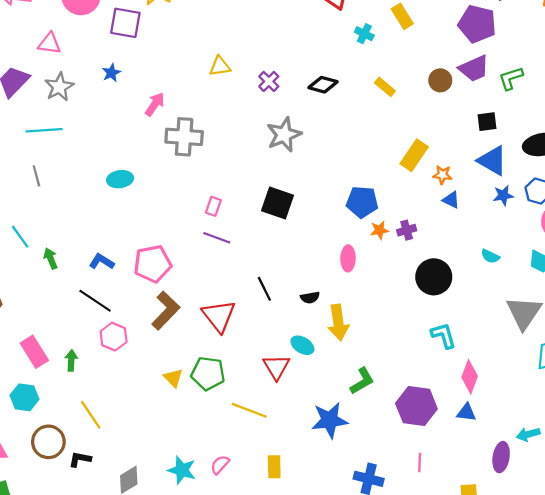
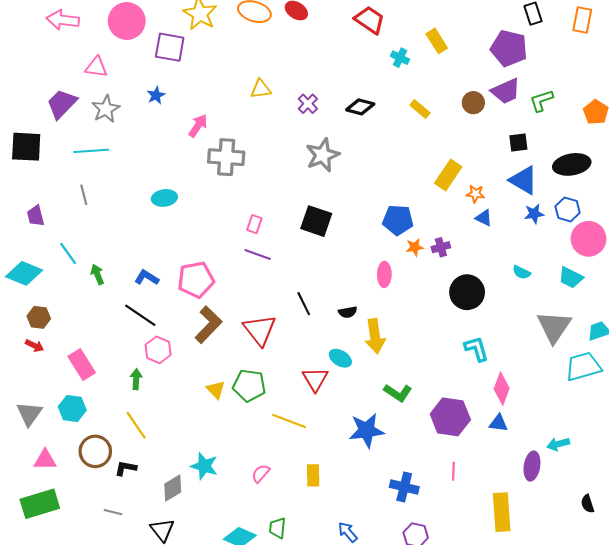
green arrow: (71, 360) -> (136, 379), moved
green L-shape: (362, 381) -> (398, 393), turned 64
cyan star: (182, 470) -> (204, 466), moved

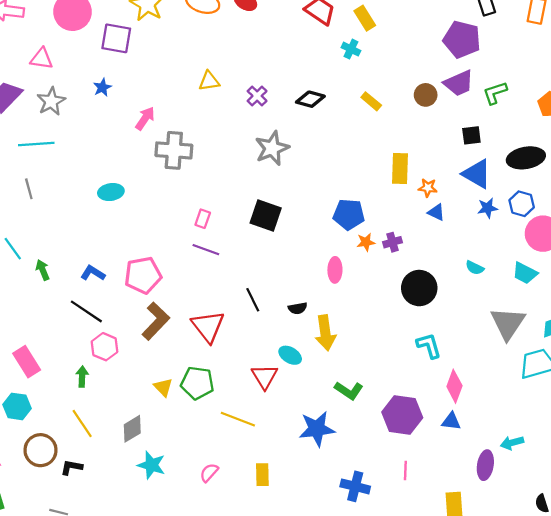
yellow rectangle: (437, 41) -> (365, 18), moved
yellow rectangle: (448, 175) -> (400, 169), turned -32
gray diamond: (173, 488) -> (132, 429), moved

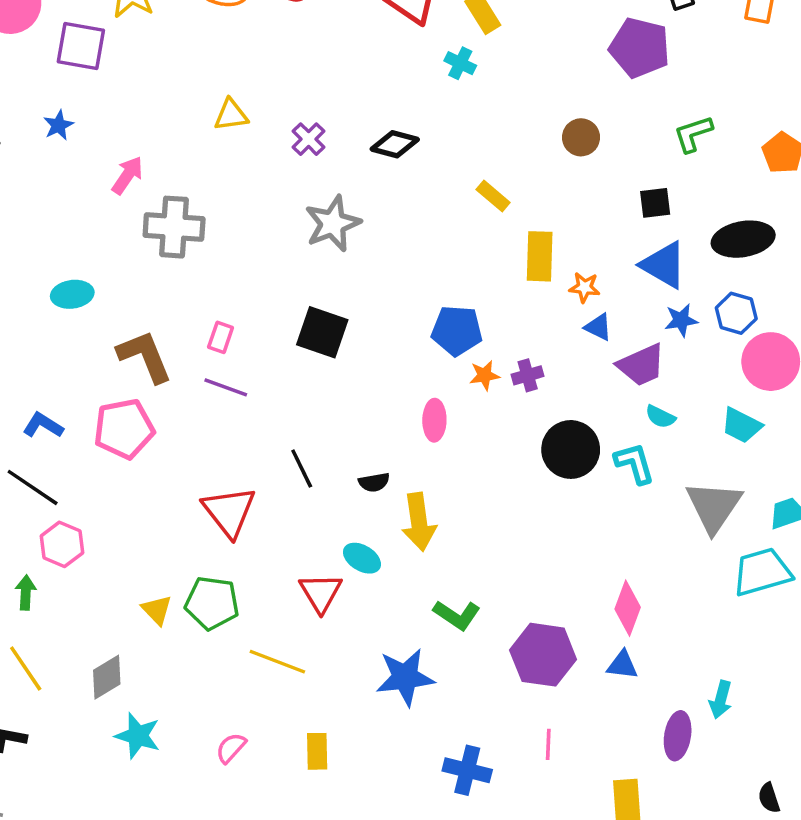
purple trapezoid: (459, 83) -> (641, 365), moved
yellow rectangle: (371, 101) -> (493, 196), moved
brown L-shape: (156, 321) -> (145, 356), moved, turned -66
cyan L-shape: (429, 346) -> (634, 463), moved
cyan arrow: (512, 443) -> (721, 700), turned -60

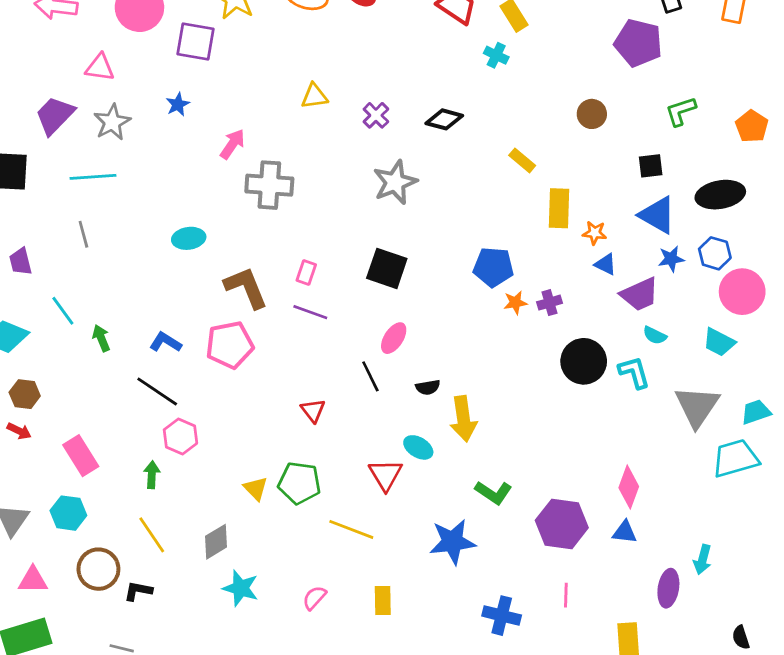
pink ellipse: (434, 420) -> (394, 338), moved, turned 32
red triangle: (229, 512) -> (313, 411), size x0.6

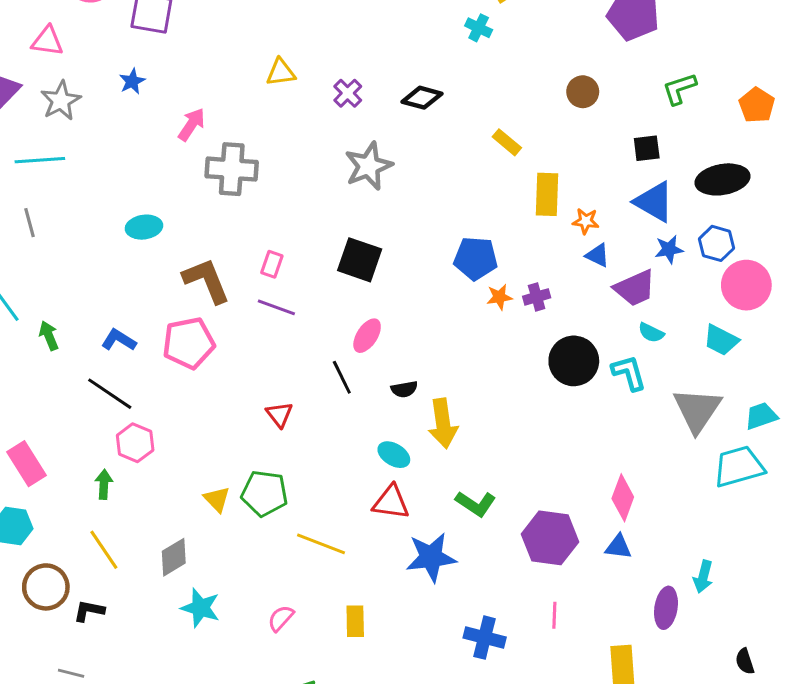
red triangle: (385, 475) -> (391, 502), moved, turned -51

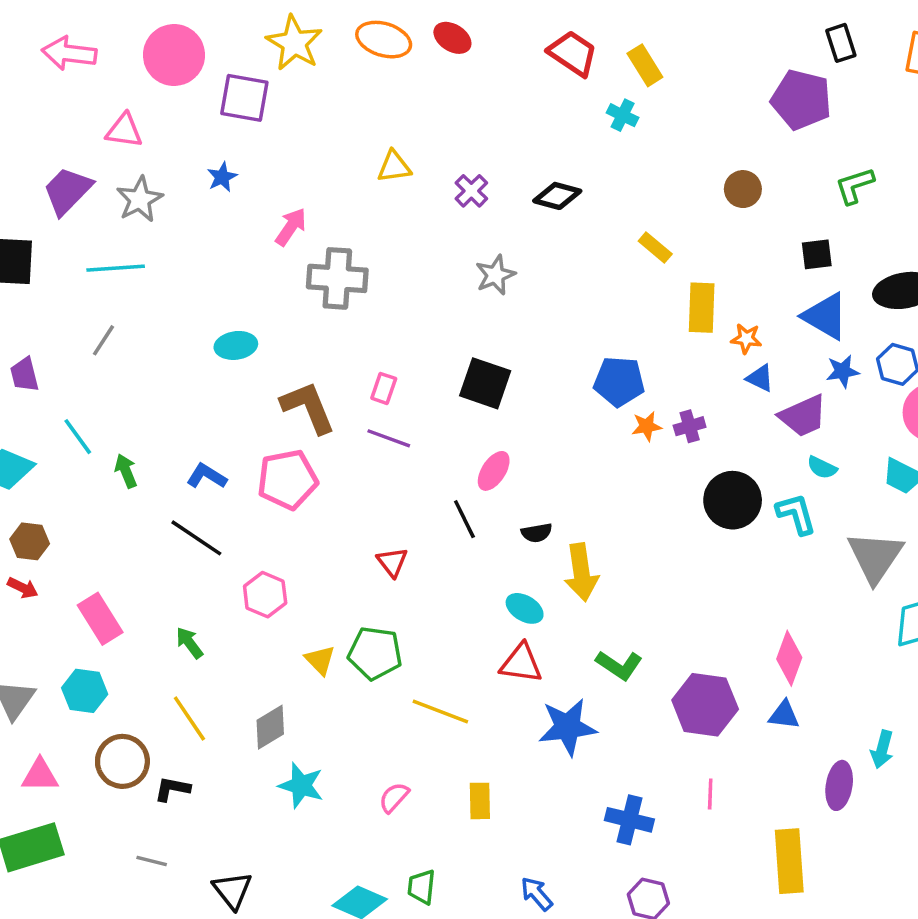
gray star: (369, 166) -> (495, 275), size x0.7
gray line: (29, 223) -> (104, 340), turned 48
pink hexagon: (135, 443) -> (265, 595), moved
green arrow: (104, 484) -> (189, 643), turned -40

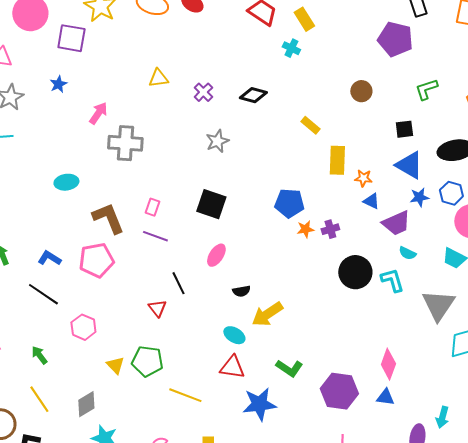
black line: (464, 519) -> (178, 283), moved
yellow arrow: (581, 572) -> (267, 314), turned 64

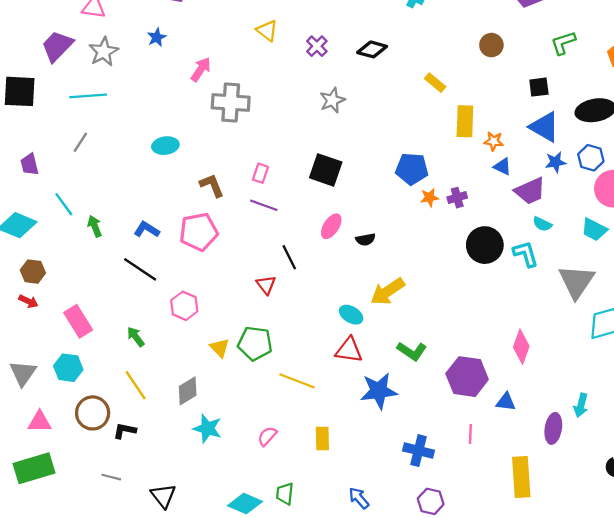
yellow triangle: (158, 78) -> (267, 31), turned 45
brown L-shape: (108, 218) -> (212, 185), size x0.7
black semicircle: (241, 291) -> (365, 240), moved
blue triangle: (385, 397) -> (506, 402), moved

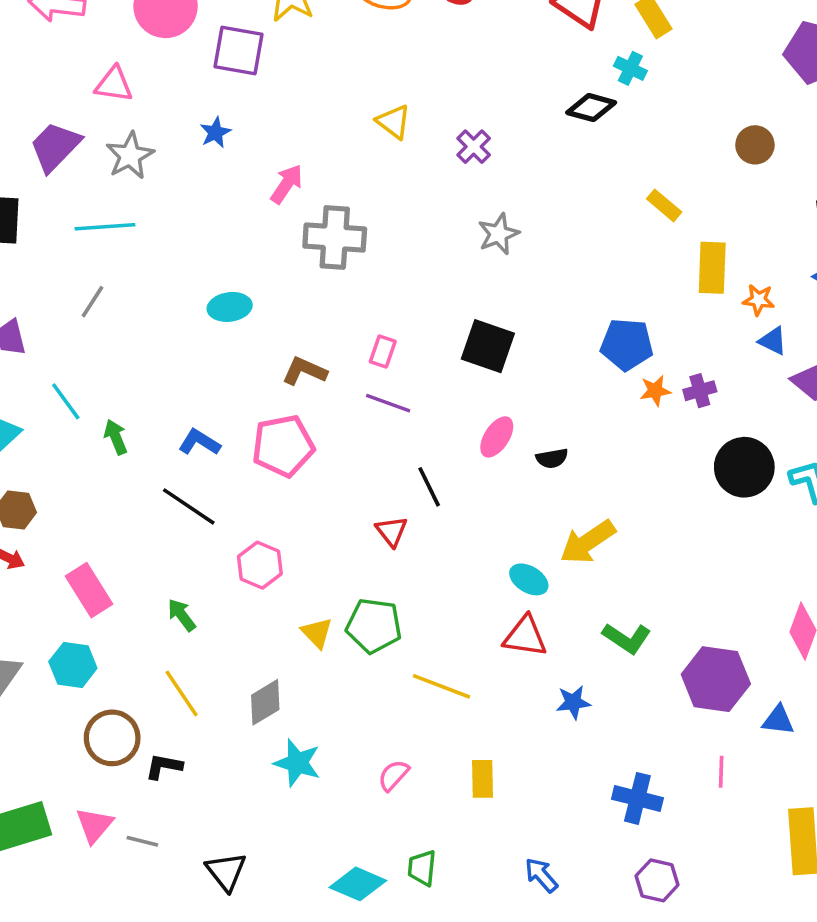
black diamond: (372, 49) -> (591, 108), moved
brown L-shape: (212, 185) -> (304, 371), turned -44
blue star: (379, 391) -> (573, 702), size x0.6
pink triangle: (40, 422) -> (94, 825), moved, turned -50

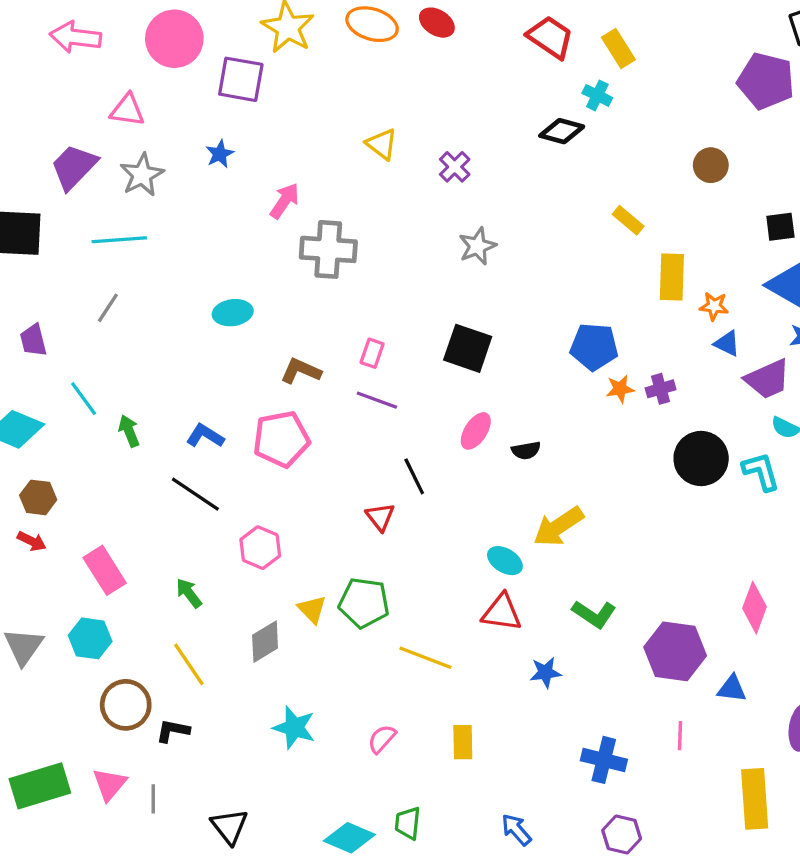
gray diamond: (265, 702) -> (265, 642), moved
gray line: (142, 841) -> (153, 799), turned 76

